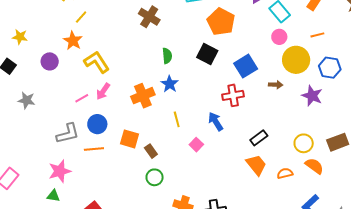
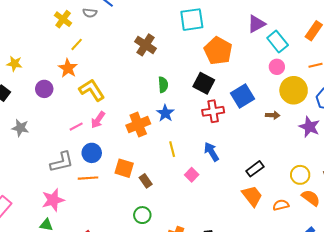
red cross: (233, 95) -> (213, 111), moved
green circle: (155, 177) -> (142, 215), moved

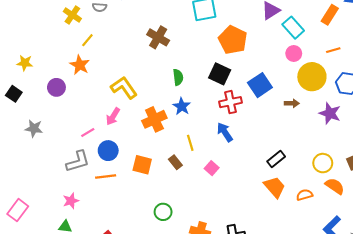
yellow L-shape: (92, 90) -> (124, 88), moved
pink line: (76, 127) -> (88, 133), moved
blue arrow: (211, 152) -> (225, 132), moved
brown rectangle: (146, 181) -> (175, 162), moved
pink star: (53, 200) -> (71, 201), size x0.7

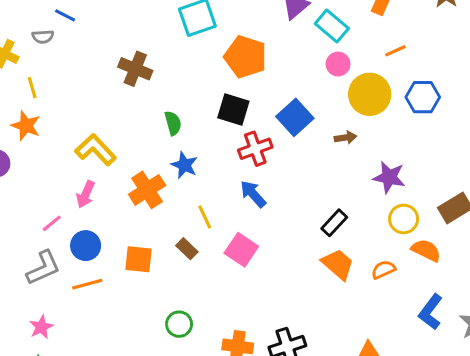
yellow line: (87, 40) -> (32, 88), turned -48
purple star: (330, 113) -> (389, 177), moved
pink square: (212, 168) -> (241, 250), size x1.5

